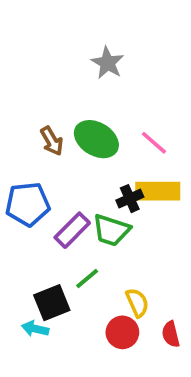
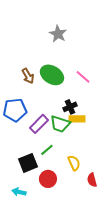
yellow rectangle: (158, 191) -> (77, 119), moved, size x0.7
cyan arrow: (35, 329) -> (19, 192), moved
red circle: (122, 332) -> (48, 179), moved

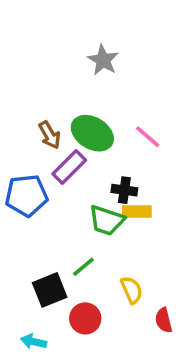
black cross: (70, 107) -> (124, 190), turned 32
purple rectangle: (39, 124) -> (69, 167), moved

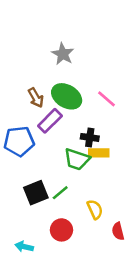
gray star: (103, 60) -> (63, 54), moved
black square: (50, 290) -> (36, 193), moved

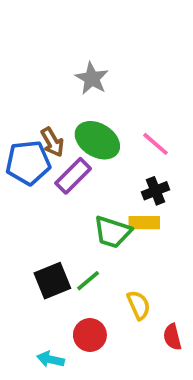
black cross: (90, 137) -> (155, 191), moved, turned -30
blue pentagon: (19, 141) -> (28, 163), moved
cyan arrow: (24, 247) -> (51, 359), moved

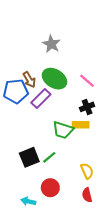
yellow semicircle: (139, 305) -> (87, 171), moved
red semicircle: (172, 337) -> (87, 195), moved

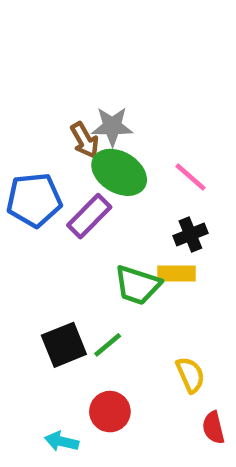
gray star: (51, 44) -> (112, 126), moved, turned -30
brown arrow: (29, 80) -> (85, 140), moved
red semicircle: (87, 195) -> (213, 428), moved

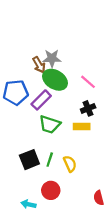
green trapezoid: (138, 285) -> (50, 124), moved
green line: (108, 345) -> (50, 160), turned -32
yellow semicircle: (190, 375) -> (70, 164), moved

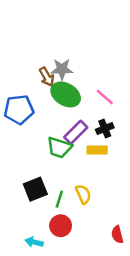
purple rectangle: (41, 100) -> (76, 132), moved
green line: (50, 160) -> (59, 199), moved

